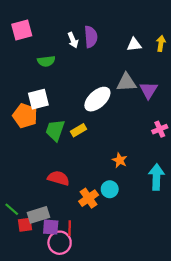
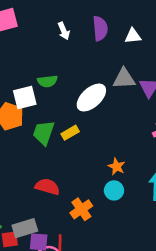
purple semicircle: (91, 37) -> (100, 28), moved
green semicircle: (46, 61) -> (47, 81), moved
cyan circle: (110, 189) -> (114, 190), moved

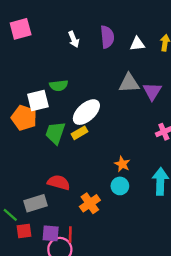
white ellipse: (91, 98) -> (86, 112), moved
gray rectangle: (25, 228) -> (36, 203), moved

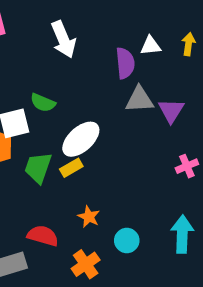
purple semicircle: (107, 37) -> (125, 63), moved
white arrow: (74, 39) -> (63, 39), size x1.6
green semicircle: (59, 85) -> (43, 103), turned 30
orange star: (122, 164) -> (89, 217), moved

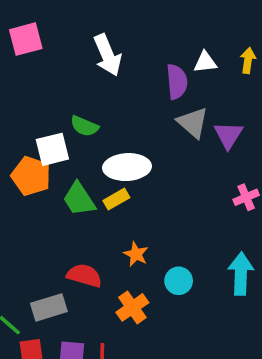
gray triangle: (139, 100) -> (193, 123), turned 44
white ellipse: (81, 139) -> (127, 167), turned 39
green trapezoid: (38, 168) -> (79, 199), turned -52

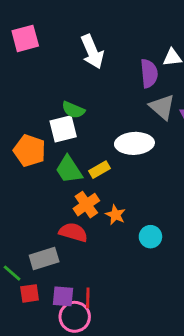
white square: (52, 149) -> (63, 129), moved
white ellipse: (127, 167) -> (134, 143), moved
orange cross: (132, 307) -> (86, 205), moved

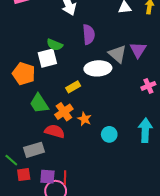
purple semicircle: (149, 73) -> (89, 34), moved
gray triangle: (162, 107) -> (117, 54), moved
green trapezoid: (69, 170) -> (39, 103), moved

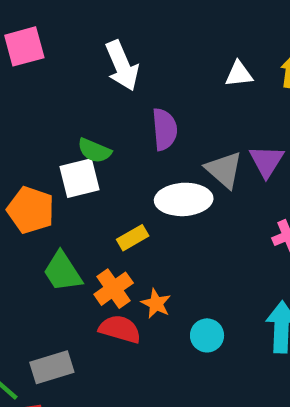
red semicircle: (55, 131) -> (120, 329), moved

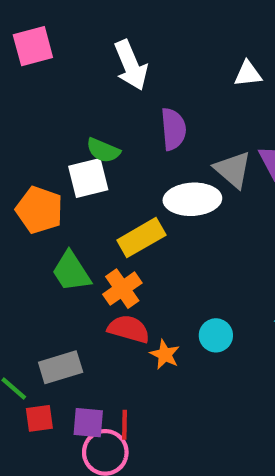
yellow rectangle: (133, 238) -> (141, 238), size x1.5
orange star: (156, 304) -> (165, 355), moved

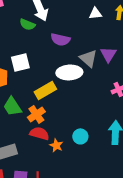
purple semicircle: (173, 129) -> (60, 39), turned 108
green semicircle: (103, 150) -> (27, 24), moved

